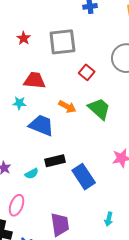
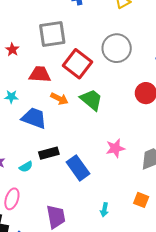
red star: (24, 38) -> (12, 50), moved
red square: (87, 72) -> (78, 64), size x1.8
red trapezoid: (35, 80) -> (40, 74), moved

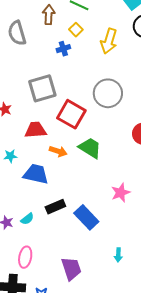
cyan semicircle: (26, 167) -> (27, 219), moved

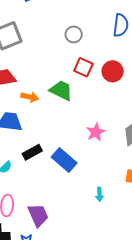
gray circle: (108, 93) -> (74, 34), size x0.6
red square: (71, 114) -> (83, 67), moved, size x0.7
purple trapezoid: (71, 269) -> (38, 215), moved

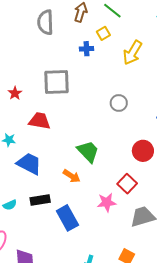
red square: (83, 67) -> (127, 184), moved
orange arrow: (30, 97) -> (72, 176), moved

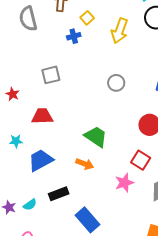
gray square: (56, 82) -> (51, 75), size x0.7
blue trapezoid: (29, 164) -> (41, 160), turned -44
blue rectangle: (67, 218) -> (87, 220), moved

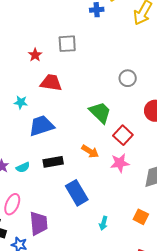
gray circle: (116, 83) -> (128, 78), moved
red star: (12, 94) -> (35, 55), moved
red square: (141, 160) -> (123, 135), moved
orange arrow: (85, 164) -> (90, 151), moved

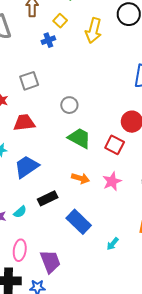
gray circle: (128, 78) -> (69, 105), moved
red square: (123, 135) -> (115, 145), moved
cyan arrow: (103, 223) -> (113, 244), turned 40

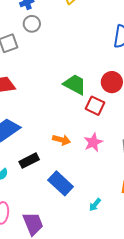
gray circle: (69, 105) -> (32, 24), moved
green trapezoid: (79, 138) -> (75, 84), moved

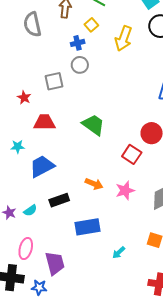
green trapezoid: (75, 84) -> (93, 125), moved
blue rectangle: (61, 183) -> (87, 227), turned -60

